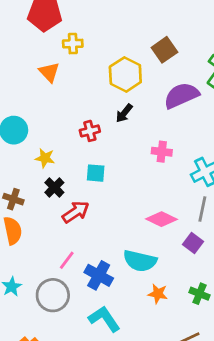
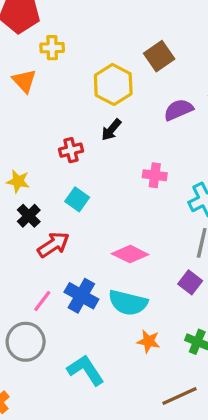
purple semicircle: (181, 96) -> (178, 110), size x0.7
cyan square: (96, 173) -> (77, 199), turned 30
pink diamond: (161, 219) -> (130, 254), moved
blue cross: (99, 275) -> (81, 296), moved

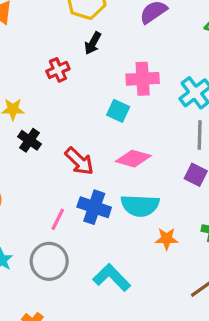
pink cross: (155, 175) -> (143, 79), size x1.4
cyan square: (77, 199) -> (118, 111), moved
red arrow: (53, 245) -> (79, 161), moved, turned 88

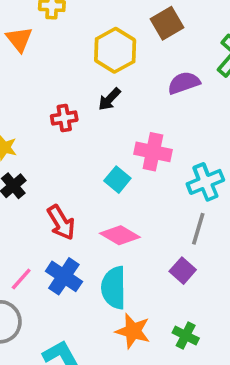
cyan semicircle: (140, 205) -> (114, 288), turned 72
orange star: (167, 239) -> (133, 331), size x1.4

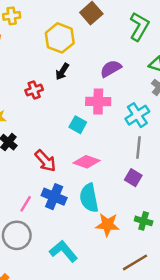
purple semicircle: (184, 83) -> (111, 69), moved

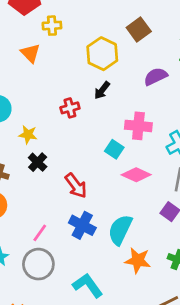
purple semicircle: (111, 69) -> (156, 76), moved
pink diamond: (87, 162) -> (136, 175), moved
cyan semicircle: (89, 198) -> (120, 230), turned 32
pink line: (26, 204) -> (40, 233), moved

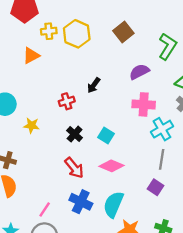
orange triangle: (30, 53) -> (31, 55), turned 48
yellow hexagon: (102, 54) -> (77, 34), moved
pink cross: (138, 126) -> (144, 104), moved
black cross: (38, 162) -> (75, 134), moved
pink diamond: (136, 175) -> (111, 166), moved

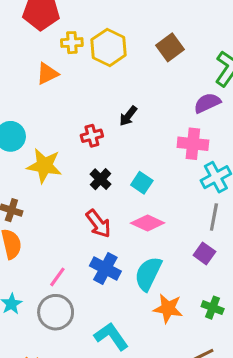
purple semicircle: (139, 72) -> (207, 103), moved
yellow star: (31, 125) -> (44, 166), size x1.6

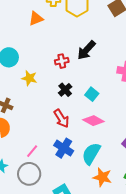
black arrow: (128, 116) -> (86, 50), size x1.5
yellow star: (44, 166) -> (29, 78), size x0.7

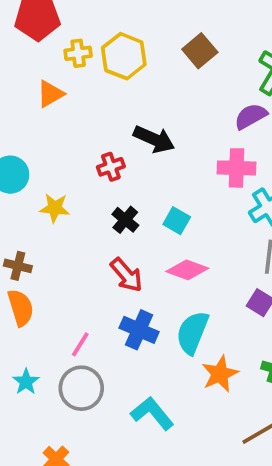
black arrow: (86, 50) -> (154, 139), turned -100
orange star: (102, 177) -> (220, 374), turned -30

